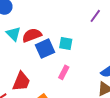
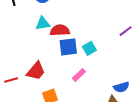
cyan triangle: (13, 34) -> (43, 23), turned 49
cyan square: (66, 44) -> (89, 48), turned 32

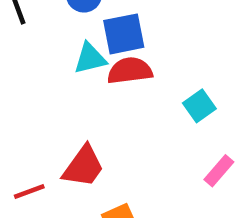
blue square: (68, 47) -> (124, 34), moved
pink rectangle: (79, 75) -> (219, 171), moved

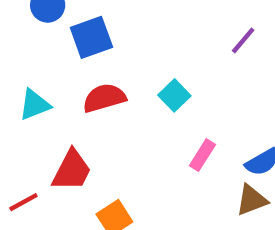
cyan triangle: (90, 58) -> (35, 105), moved
red semicircle: (130, 71) -> (104, 98), moved

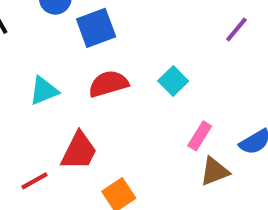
brown triangle: (252, 200) -> (215, 171), moved

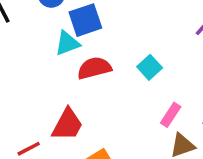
cyan triangle: (44, 91) -> (67, 43), moved

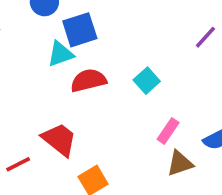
red trapezoid: (67, 125) -> (59, 139), turned -81

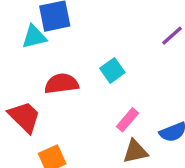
red semicircle: (88, 80) -> (61, 84), moved

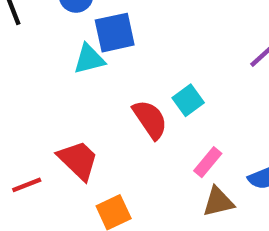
red semicircle: (61, 84) -> (150, 119), moved, turned 64

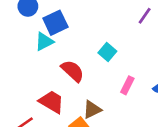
red semicircle: (150, 119) -> (73, 71), moved
brown triangle: (218, 202) -> (92, 110), moved

